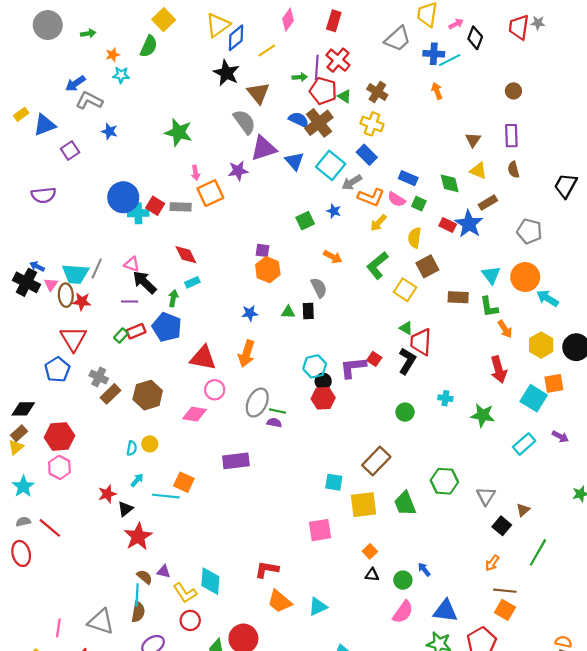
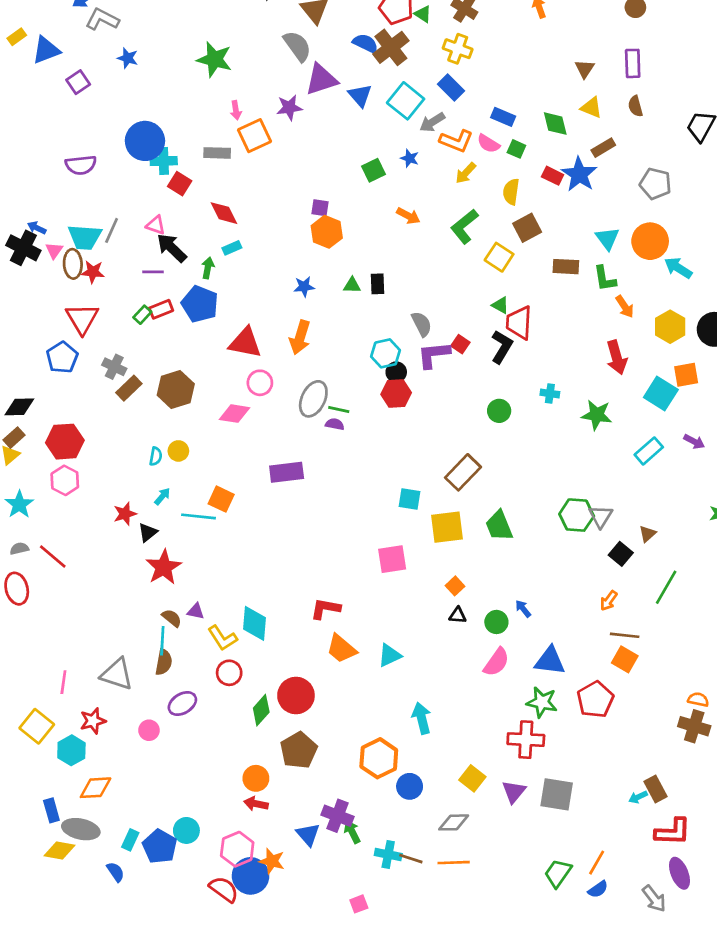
purple semicircle: (43, 195) -> (81, 165), moved
red square: (155, 206) -> (180, 184), moved
gray semicircle: (319, 288) -> (422, 324), moved
green hexagon: (444, 481) -> (577, 515), moved

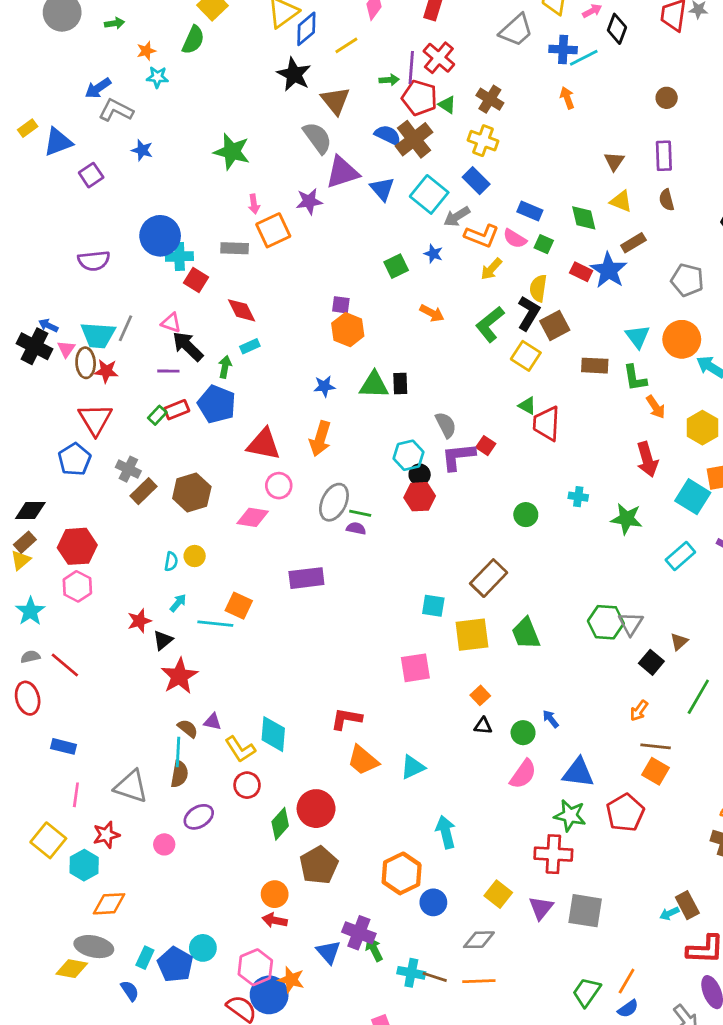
green triangle: (352, 285) -> (374, 385), size x1.6
black L-shape: (502, 347) -> (529, 313), moved
blue rectangle: (51, 810) -> (63, 746), moved, turned -60

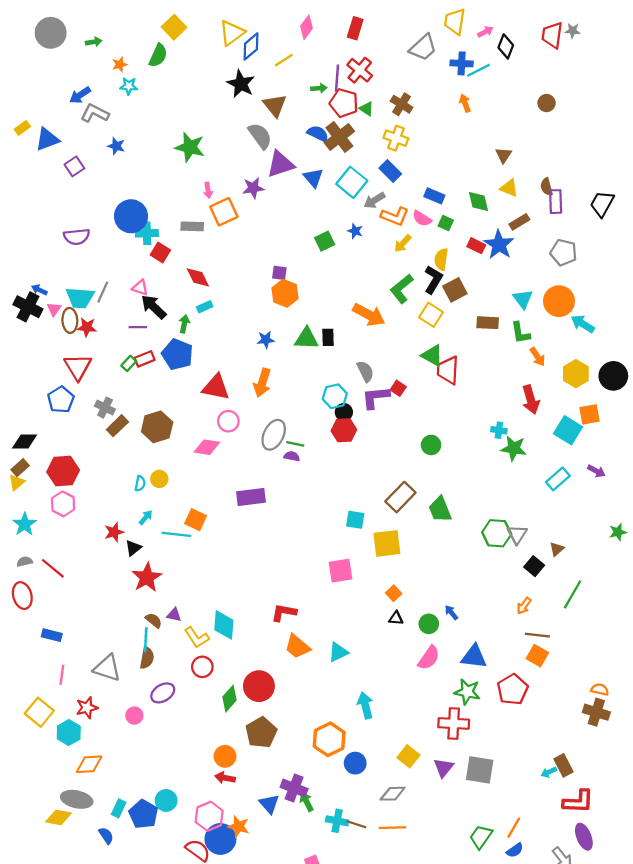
purple rectangle: (664, 156) -> (556, 202), moved
orange arrow: (432, 313) -> (369, 315), moved, size x1.6
green triangle: (527, 406) -> (432, 356), size x1.5
cyan cross: (578, 497) -> (499, 430), moved
green trapezoid: (526, 633) -> (440, 509), moved

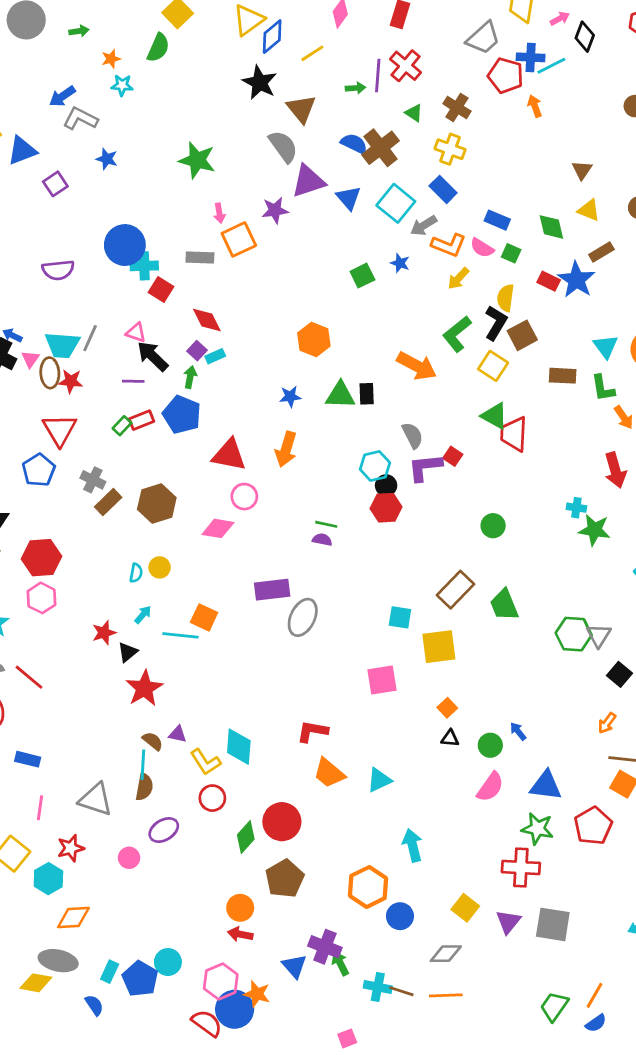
red pentagon: (344, 103) -> (506, 76), moved
purple square: (279, 273) -> (197, 351), moved, turned 35
gray ellipse: (274, 435) -> (303, 617), moved

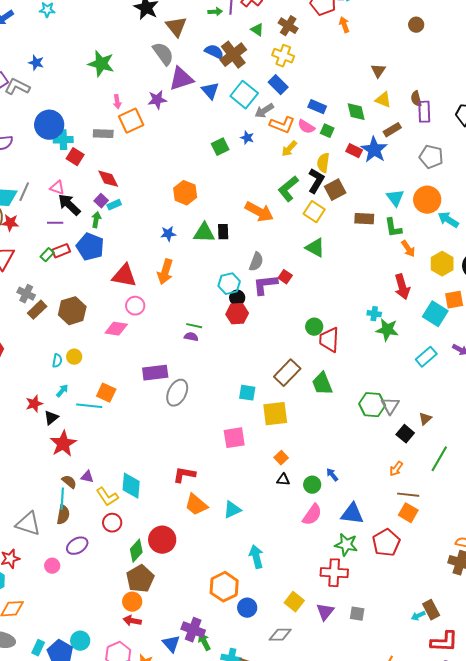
gray L-shape: (80, 119) -> (17, 87), moved
red trapezoid: (514, 434) -> (329, 340), moved
gray semicircle: (412, 435) -> (256, 262), turned 48
brown pentagon: (285, 879) -> (140, 579), moved
gray square: (553, 924) -> (357, 614), size x0.6

